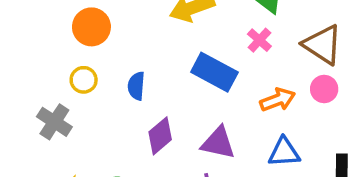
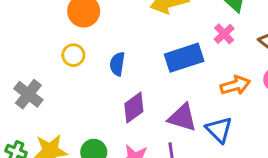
blue rectangle: (214, 72) -> (184, 58), turned -51
gray cross: (54, 122) -> (28, 94), moved
blue triangle: (284, 152) -> (219, 130), moved, turned 44

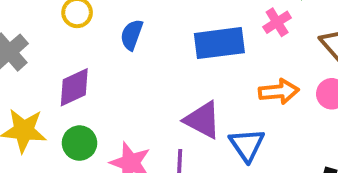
purple diamond: (134, 108) -> (74, 87), moved

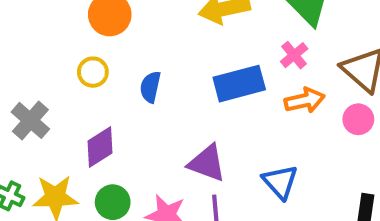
orange arrow: (279, 91) -> (305, 100), moved
purple triangle: (202, 120) -> (207, 163), moved

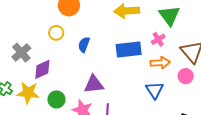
purple diamond: (100, 147) -> (42, 69), moved
purple triangle: (207, 163) -> (94, 84), moved, turned -35
blue triangle: (280, 182) -> (155, 90), moved

